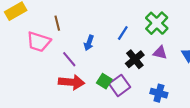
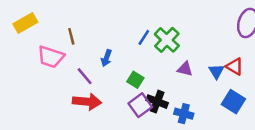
green cross: (157, 23) -> (167, 40), moved
blue line: (123, 33) -> (144, 37), moved
black cross: (135, 59) -> (157, 102), moved, turned -30
green square: (104, 81) -> (135, 80), moved

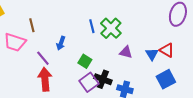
blue line: (144, 37) -> (92, 26), turned -48
red arrow: (87, 102) -> (45, 79), turned -100
blue square: (233, 102) -> (166, 79), turned 30

